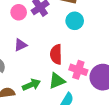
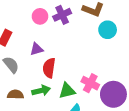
cyan circle: (75, 21) -> (108, 30), moved
red semicircle: (56, 54) -> (49, 68), moved

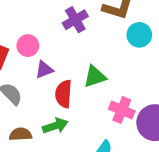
pink circle: (40, 16) -> (28, 46), moved
green triangle: (67, 91) -> (95, 77), moved

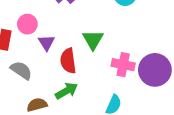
purple triangle: (44, 70) -> (46, 43), turned -30
green triangle: (95, 77) -> (93, 40), turned -30

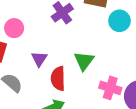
pink circle: (27, 24) -> (14, 28), moved

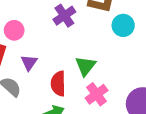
purple triangle: (39, 59) -> (29, 63), moved
pink cross: (110, 88) -> (97, 94), moved, turned 35

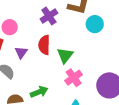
red semicircle: (58, 84) -> (44, 45), moved

